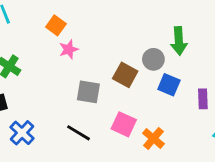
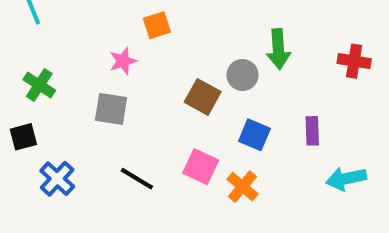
orange square: (56, 25) -> (157, 25), moved, turned 36
blue square: (169, 85) -> (254, 135), moved
gray square: (88, 92) -> (111, 109), moved

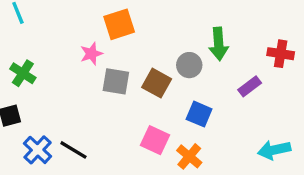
orange square: (157, 25) -> (119, 24), size x1.4
gray square: (111, 109) -> (116, 81), moved
purple rectangle: (312, 131) -> (250, 86), moved, turned 55
black line: (137, 179) -> (73, 150), moved

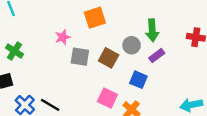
orange square: (119, 24) -> (95, 18), moved
purple rectangle: (250, 86) -> (157, 56), moved

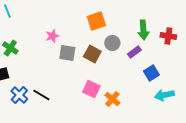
orange square: (95, 18) -> (96, 21), moved
green arrow: (152, 30) -> (143, 30), moved
blue square: (138, 80) -> (151, 73), moved, turned 35

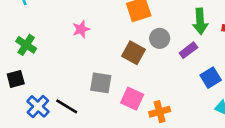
gray square: (67, 53) -> (101, 83), moved
orange cross: (112, 99) -> (160, 112), turned 35

